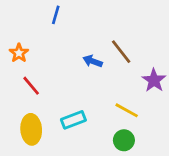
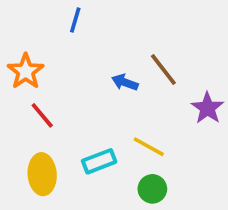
orange star: (19, 53) -> (26, 71), size x1.4
yellow line: (127, 110) -> (149, 147), moved
green circle: (124, 140) -> (152, 189), moved

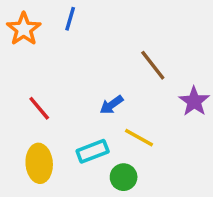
orange star: (26, 71) -> (24, 29), moved
blue arrow: (125, 82) -> (111, 105), moved, turned -55
green circle: (152, 189) -> (124, 177), moved

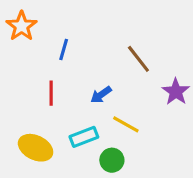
blue line: (70, 19) -> (64, 50), moved
red line: (39, 108) -> (51, 93), moved, turned 40
yellow ellipse: (39, 163) -> (36, 148), turned -60

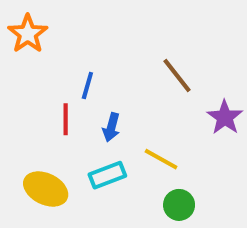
blue line: (64, 50) -> (87, 85), moved
blue arrow: (101, 95) -> (111, 127), moved, turned -40
green circle: (112, 160) -> (179, 205), moved

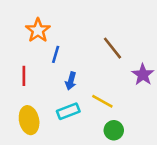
orange star: (28, 34) -> (38, 30), moved
red line: (66, 119) -> (24, 76), moved
yellow ellipse: (46, 189) -> (29, 120), turned 52

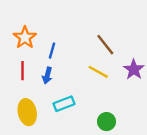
orange star: (38, 30) -> (25, 38), moved
blue arrow: (71, 81) -> (47, 75), moved
yellow line: (102, 101) -> (98, 72), moved

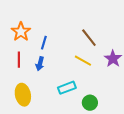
cyan rectangle: (64, 104) -> (67, 88), moved

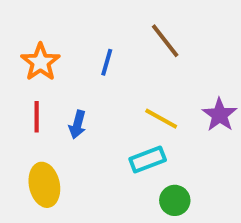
brown line: (89, 38) -> (165, 41), moved
blue line: (44, 43) -> (107, 62), moved
cyan rectangle: (67, 88) -> (148, 160), moved

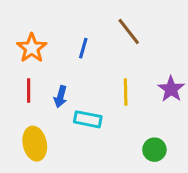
yellow line: (161, 119) -> (126, 92), turned 60
cyan rectangle: (148, 160) -> (88, 119), moved, turned 32
green circle: (175, 200) -> (154, 150), moved

